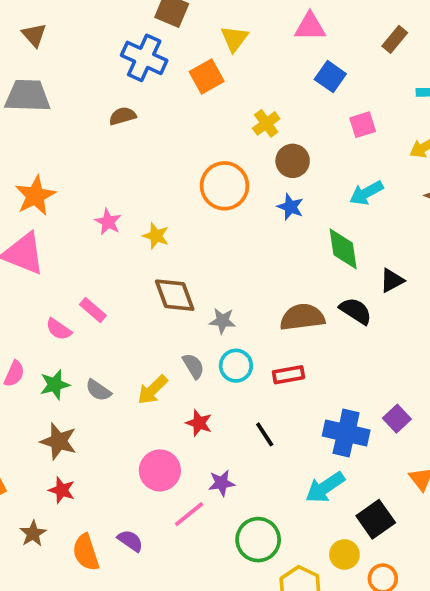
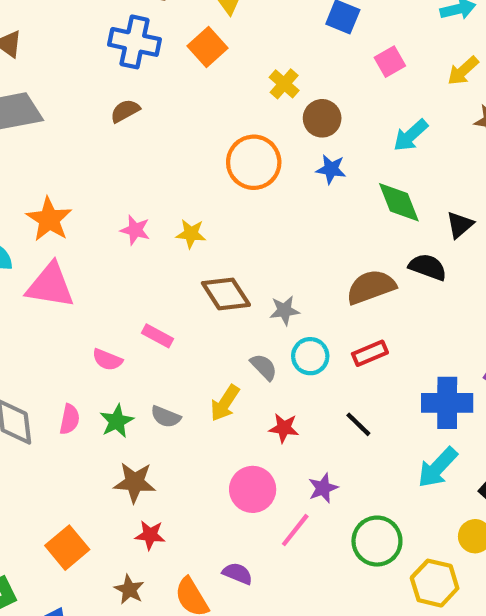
pink rectangle: (93, 310) -> (157, 336), moved

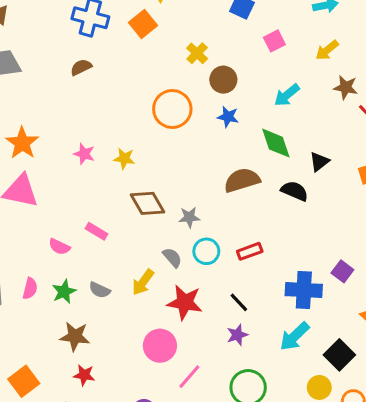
brown semicircle: (371, 287) -> (242, 180), moved
red star: (284, 428) -> (185, 302), size x1.6
purple star: (323, 488) -> (237, 335), moved

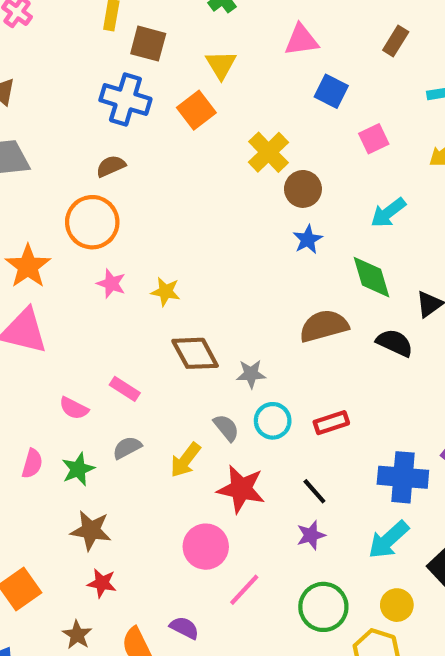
yellow cross: (197, 53) -> (268, 152), size x1.4
orange circle: (172, 109) -> (92, 222), moved
blue star: (228, 117) -> (308, 239), turned 30
gray semicircle: (100, 290) -> (127, 448), moved, turned 125
yellow circle: (319, 387) -> (397, 605), moved

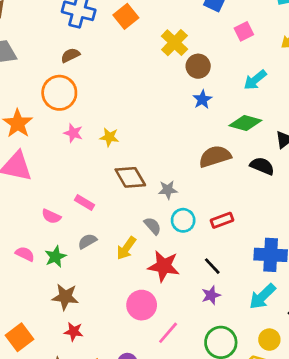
green diamond: (372, 277) -> (245, 123), turned -56
pink semicircle: (32, 464) -> (25, 254), turned -78

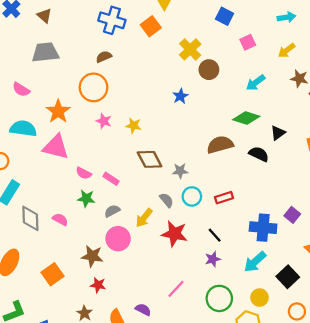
blue star: (202, 99) -> (180, 96), moved
pink semicircle: (51, 216) -> (84, 173), moved
green star: (55, 257) -> (86, 198), moved, turned 30
pink circle: (142, 305) -> (118, 239), moved
orange square: (19, 337) -> (53, 274), moved

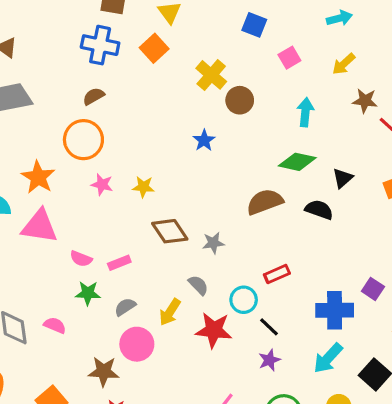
cyan arrow: (256, 83) -> (305, 112), turned 138
pink rectangle: (111, 179) -> (119, 263), turned -49
cyan circle: (192, 196) -> (244, 300), moved

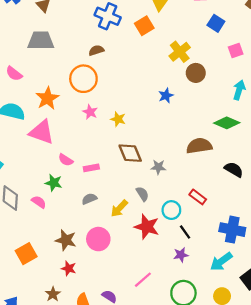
black semicircle: (319, 210) -> (234, 170), moved
red rectangle: (277, 274) -> (198, 197), turned 49
green star: (88, 293) -> (54, 183), moved
pink circle: (137, 344) -> (98, 239), moved

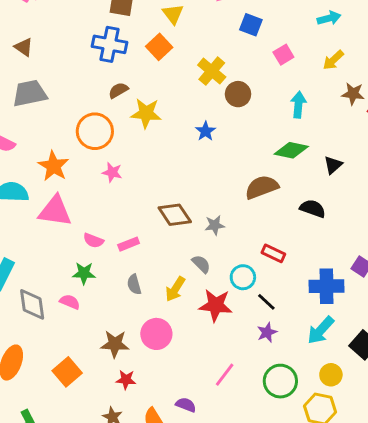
brown semicircle: (96, 50) -> (118, 90), moved
yellow star: (118, 119) -> (146, 113), moved, size x1.5
gray semicircle: (89, 199) -> (134, 284), turned -72

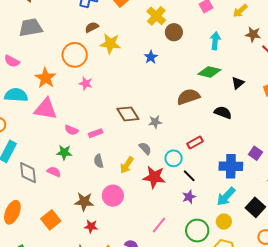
red rectangle: (273, 253) -> (195, 143), turned -56
yellow circle: (331, 375) -> (224, 222), moved

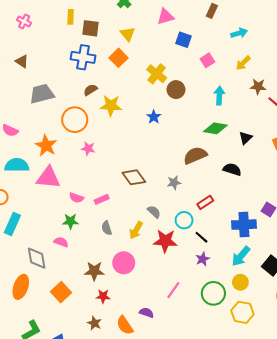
gray trapezoid: (31, 27) -> (42, 94), moved
gray star: (155, 122) -> (174, 183), moved
gray diamond: (28, 173) -> (37, 258), moved

